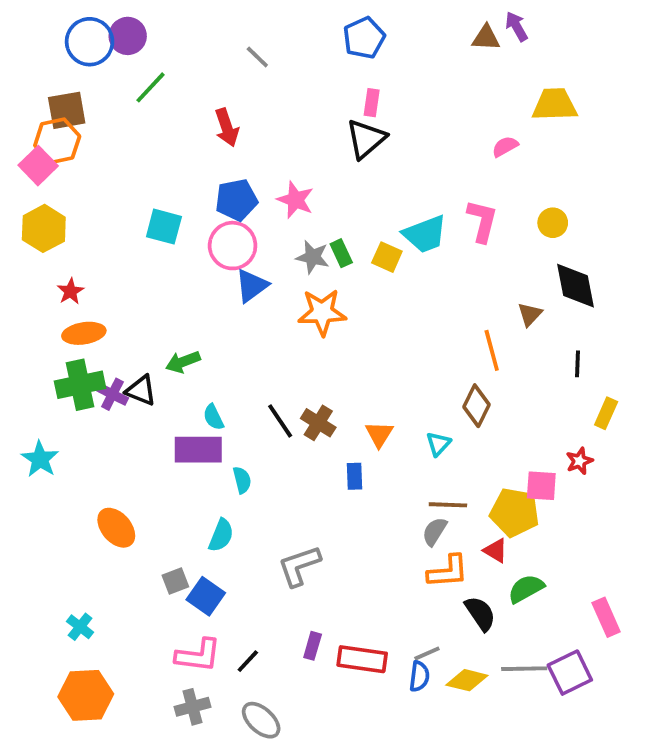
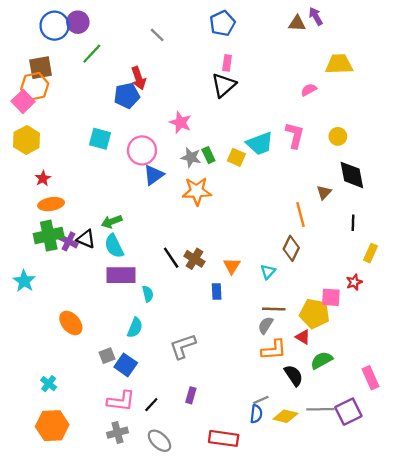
blue pentagon: (236, 200) -> (127, 96), moved
cyan semicircle: (213, 417) -> (114, 246), moved, size x1.5
red rectangle: (362, 659) -> (224, 438), moved

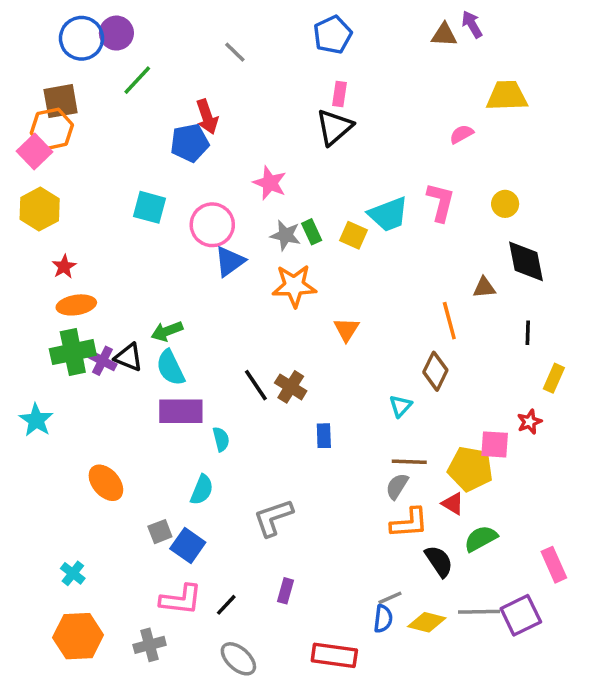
brown triangle: (324, 192) -> (484, 288), turned 42
orange triangle: (232, 266) -> (346, 329), moved
gray cross: (117, 433) -> (150, 645), moved

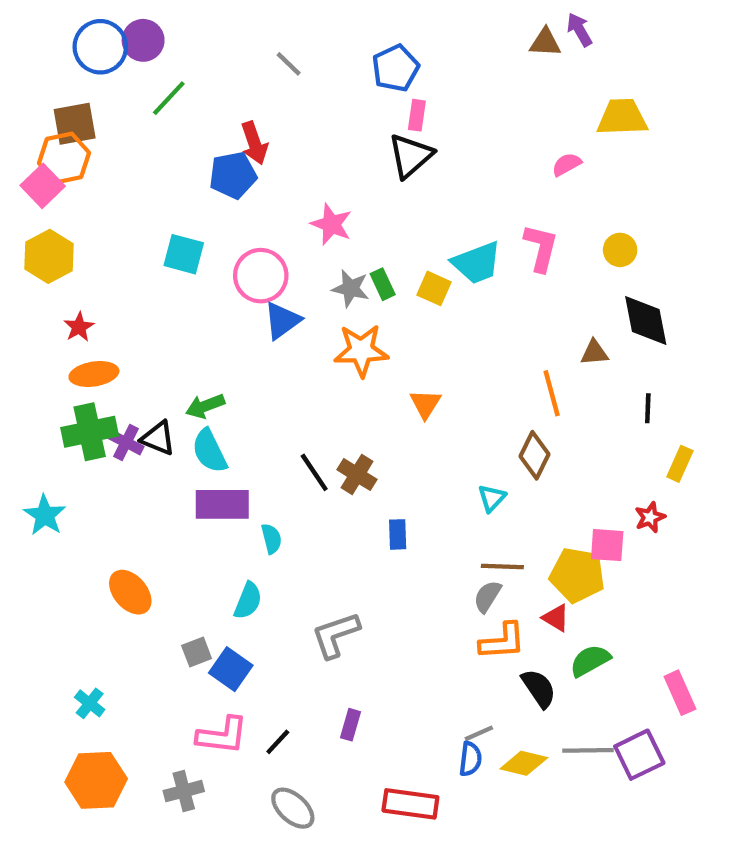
blue pentagon: (333, 35) -> (395, 68), moved

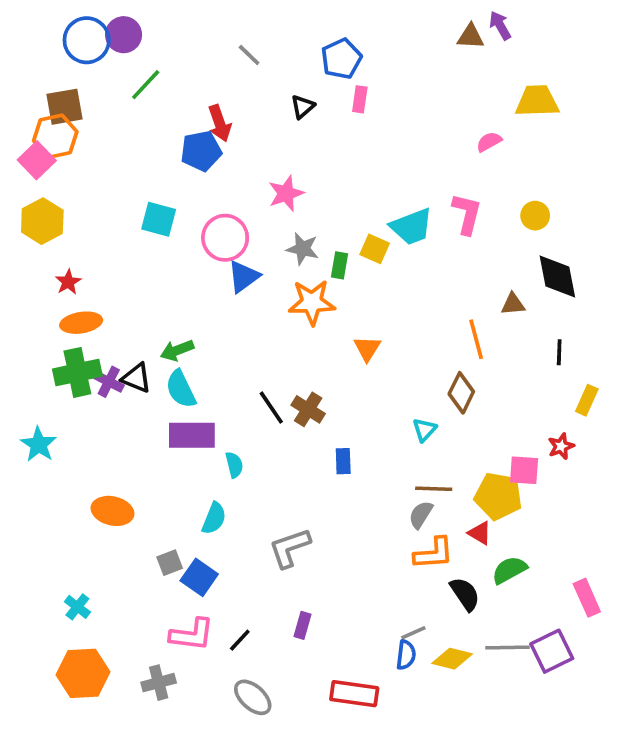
black triangle: (410, 156) -> (303, 107), moved, size x0.6
pink star: (331, 224) -> (286, 193), turned 30
green rectangle: (383, 284) -> (340, 265), moved, turned 35
orange ellipse: (130, 592) -> (112, 511), turned -36

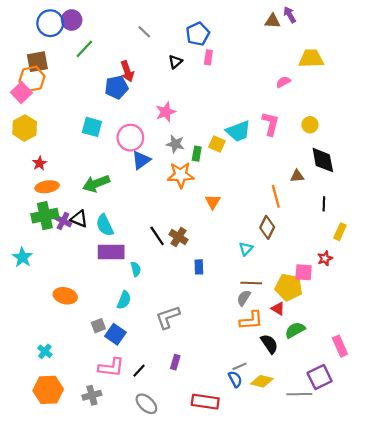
green arrow: (177, 350) -> (96, 184), moved, size x1.4
gray line: (507, 647) -> (299, 394), moved
blue semicircle: (406, 655) -> (235, 379), turned -35

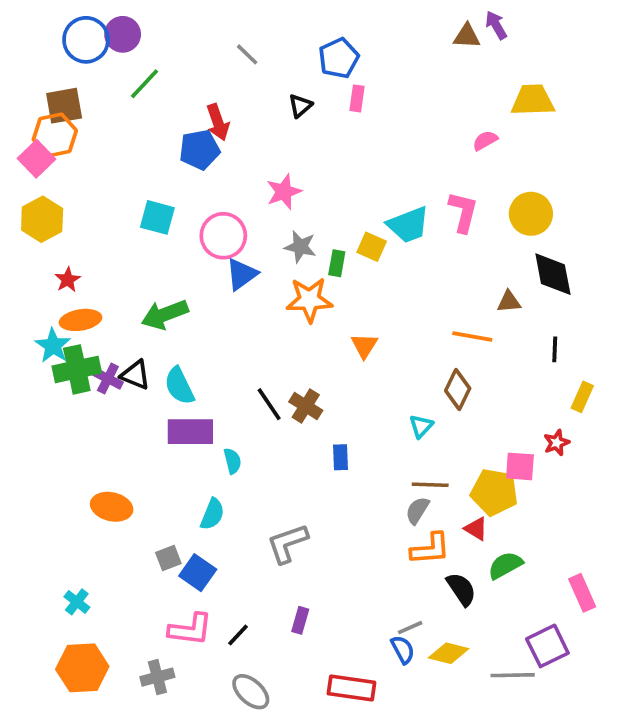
yellow circle: (310, 125) -> (531, 214), size x1.5
orange line: (276, 196) -> (472, 336), turned -65
cyan star: (22, 257) -> (53, 346), moved

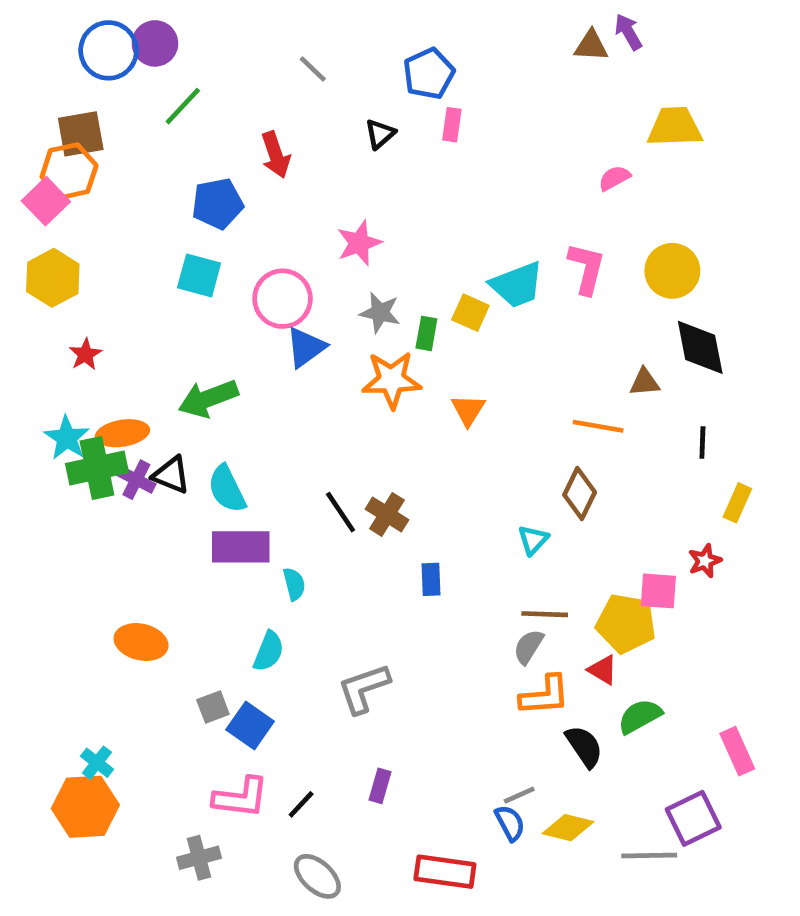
blue pentagon: (200, 150) -> (218, 204), moved
orange ellipse: (80, 320) -> (122, 433), moved
orange triangle: (364, 346) -> (468, 410), moved
orange hexagon: (82, 668) -> (85, 807), moved

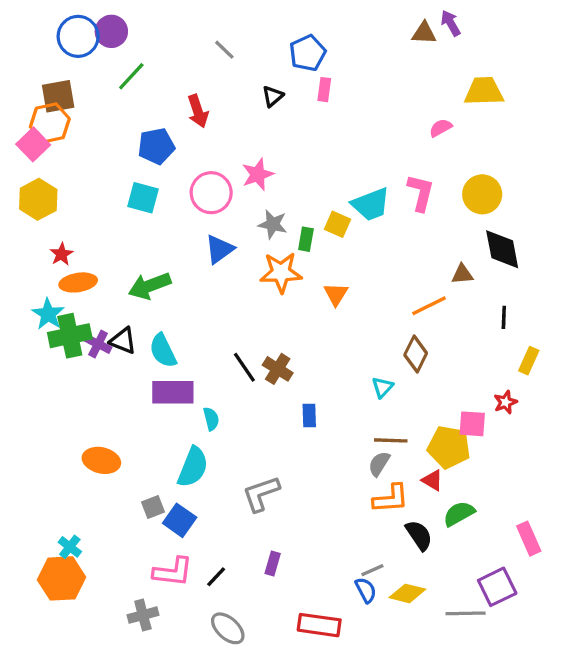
pink circle: (283, 299) -> (211, 193), moved
orange line: (598, 426) -> (429, 306), turned -36
orange ellipse: (122, 433) -> (78, 282), moved
cyan semicircle: (269, 651) -> (193, 467), size x1.4

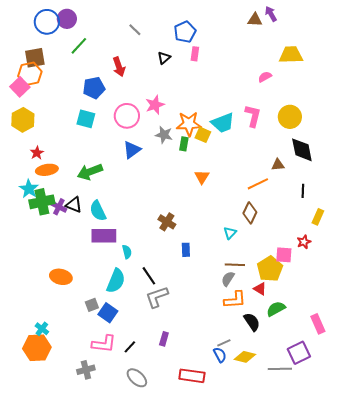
orange star: (281, 272) -> (189, 124), moved
black line: (244, 367) -> (149, 276), moved
yellow pentagon: (449, 447) -> (270, 269), turned 30

